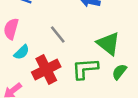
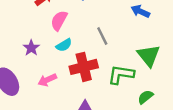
green semicircle: (119, 72) -> (145, 97), moved

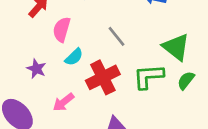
green semicircle: (145, 97) -> (186, 80), moved

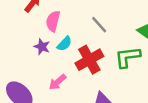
purple star: (36, 69) -> (42, 47), moved

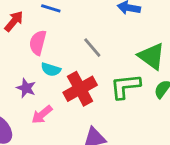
cyan semicircle: (64, 44) -> (51, 69), turned 63
purple star: (42, 47) -> (26, 88), moved

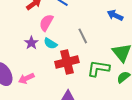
purple star: (26, 88) -> (31, 43), moved
pink arrow: (42, 115) -> (26, 78), moved

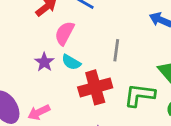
gray line: (83, 36) -> (116, 50), turned 35

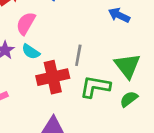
gray line: (116, 50) -> (78, 55), moved

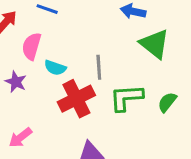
cyan semicircle: (31, 52) -> (55, 68), moved
green triangle: (127, 66) -> (155, 44), moved

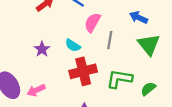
pink semicircle: (32, 46) -> (92, 22), moved
gray line: (99, 67) -> (110, 40), moved

